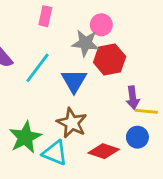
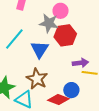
purple arrow: (133, 98) -> (80, 63), turned -91
blue circle: (137, 137) -> (71, 90), moved

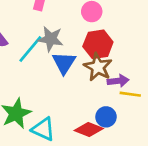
gray star: (49, 23) -> (51, 39), moved
brown star: (37, 79) -> (98, 67), moved

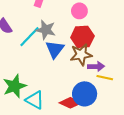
brown star: (98, 67) -> (81, 55), turned 30
blue circle: (106, 117) -> (85, 94), size x1.5

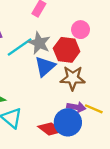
red hexagon: (82, 37) -> (67, 50), moved
purple arrow: (96, 66) -> (76, 107), moved

